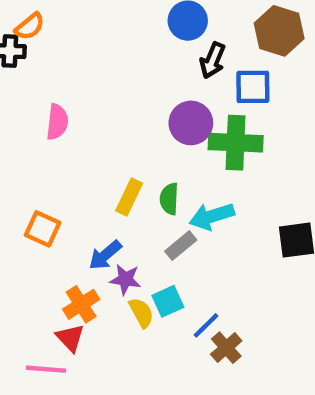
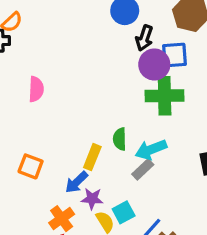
purple circle: (191, 123) -> (154, 64), moved
yellow rectangle: (129, 197) -> (92, 157), moved
gray rectangle: (181, 246) -> (143, 169), moved

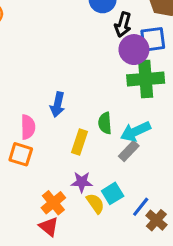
pink semicircle: (36, 89) -> (28, 127), moved
blue arrow: (77, 182) -> (58, 105), moved, turned -30

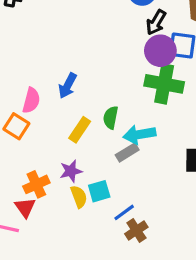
purple star: (82, 182) -> (71, 171), turned -30

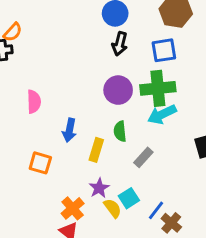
black arrow: (156, 22) -> (120, 44), moved
purple circle: (160, 51) -> (118, 90), moved
blue arrow: (68, 86) -> (69, 130), moved
pink semicircle: (31, 100) -> (34, 102), moved
cyan arrow: (139, 134) -> (162, 114), moved

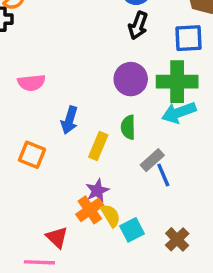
pink semicircle: (34, 102) -> (31, 83), turned 80
cyan square: (129, 198) -> (132, 230), moved
orange cross: (73, 208) -> (90, 210), moved
blue line: (156, 210) -> (163, 175), moved, turned -66

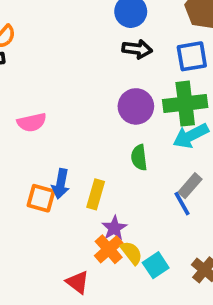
black arrow: (138, 25) -> (137, 49), turned -96
blue arrow: (69, 120) -> (61, 184), moved
yellow rectangle: (98, 146) -> (96, 194), moved
gray rectangle: (152, 160) -> (190, 186), moved

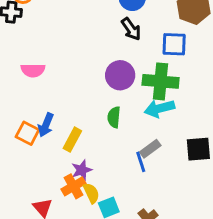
black arrow: (137, 49) -> (131, 29), turned 35

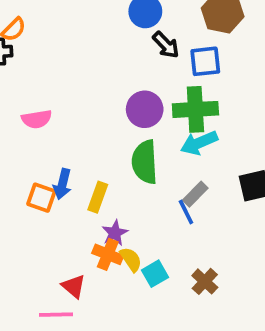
black arrow: (131, 29) -> (166, 45), moved
green semicircle: (114, 117) -> (145, 162), size x1.6
orange cross: (73, 186) -> (108, 254), turned -30

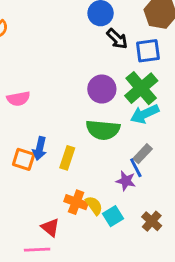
green cross: (195, 109) -> (141, 88), turned -36
green semicircle: (145, 162) -> (103, 130), turned -80
purple star: (115, 233) -> (126, 181), moved, turned -30

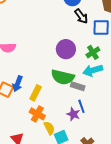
green cross: (141, 88) -> (93, 52), size x0.6
gray rectangle: (143, 154) -> (78, 86), moved, turned 56
orange cross: (76, 202) -> (37, 114), moved

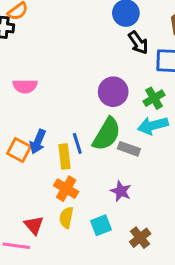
green semicircle: (63, 77) -> (107, 134), turned -75
yellow rectangle: (36, 93) -> (65, 157), turned -35
blue line: (81, 106) -> (77, 143), moved
yellow semicircle: (49, 128) -> (66, 218), moved, turned -144

